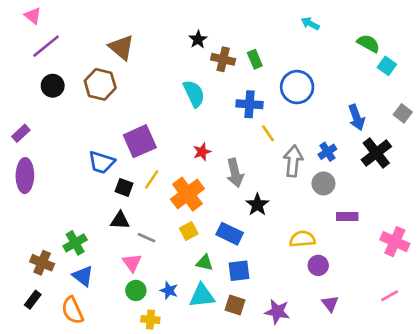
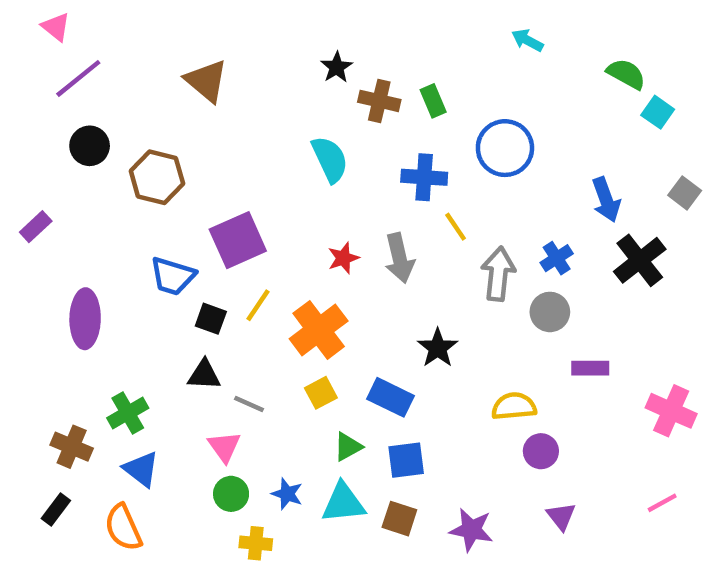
brown hexagon: (100, 84) -> (157, 177), moved
gray arrow: (235, 173) -> (399, 258), moved
purple ellipse: (25, 176) -> (85, 319), moved
green triangle: (205, 263) -> (348, 447), turned -42

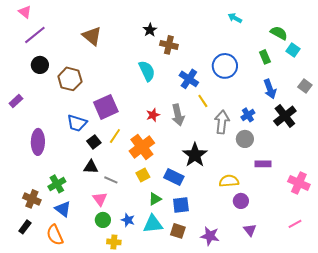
green rectangle: (433, 101) -> (265, 57), moved
blue cross: (424, 177) -> (189, 79), turned 30
black square: (211, 319) -> (94, 142), turned 32
black star: (438, 348) -> (195, 155), size x1.4

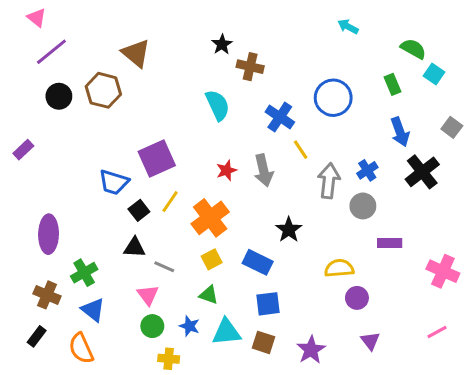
brown hexagon: (70, 79) -> (103, 90), moved
purple ellipse: (38, 142) -> (49, 234), moved
black star: (195, 155) -> (289, 230), size x0.7
green triangle: (155, 199) -> (209, 295), moved, turned 48
purple star: (210, 236) -> (311, 350), turned 30

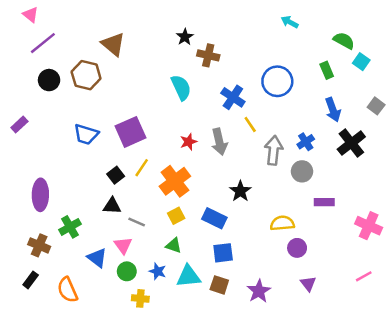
blue trapezoid: (114, 182) -> (86, 134), moved
blue triangle: (93, 310) -> (97, 258), moved

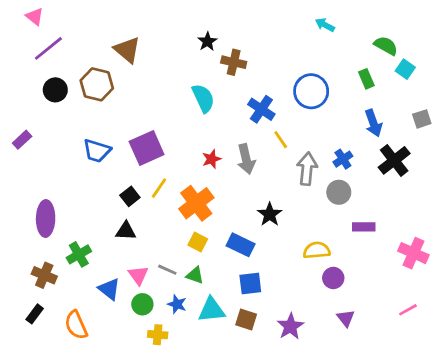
gray square: (376, 106) -> (422, 119), turned 35
yellow square: (176, 216) -> (198, 242), turned -35
gray line: (137, 222) -> (167, 270), moved

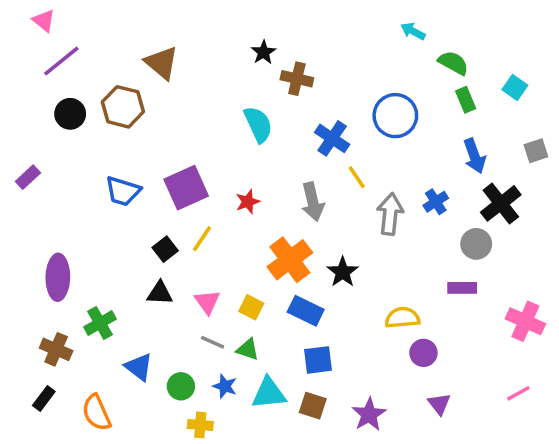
green semicircle: (386, 46) -> (453, 63), moved
red star: (212, 159) -> (248, 202), moved
gray circle: (339, 192) -> (476, 244), moved
orange cross: (196, 203) -> (290, 260), moved
pink triangle: (138, 275) -> (207, 302), moved

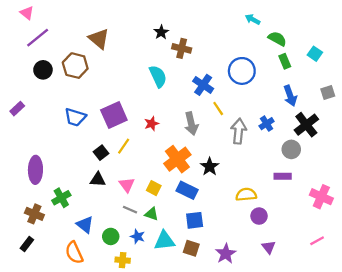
orange semicircle: (97, 413) -> (74, 253), moved

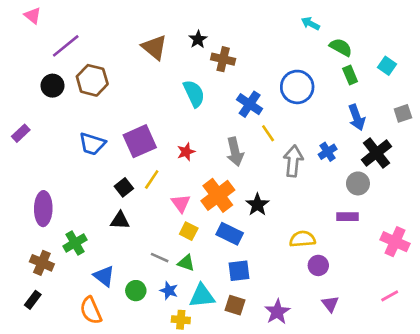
purple line: (38, 38) -> (66, 46), moved
brown triangle: (99, 39) -> (154, 47), moved
pink triangle: (127, 185) -> (181, 203), moved
yellow cross: (123, 260) -> (181, 320), moved

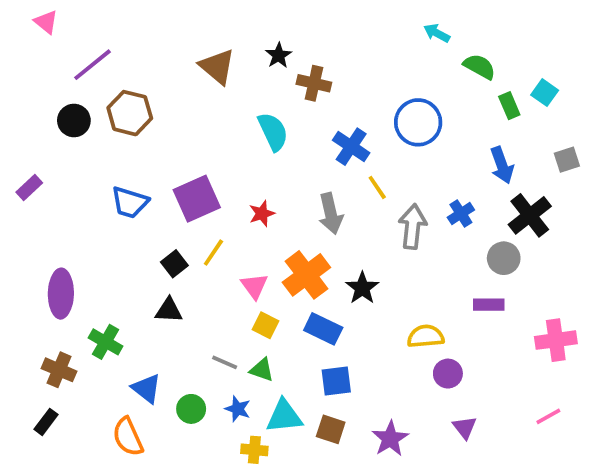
green rectangle: (350, 75) -> (509, 106), moved
pink cross: (395, 242) -> (556, 340), turned -32
green cross: (75, 243) -> (106, 342), turned -30

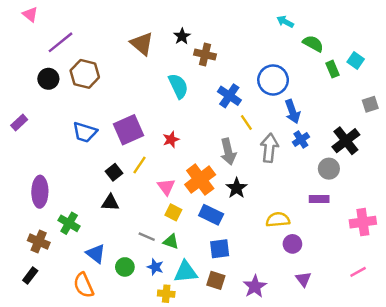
blue arrow: (502, 165) -> (292, 112), moved
gray arrow: (331, 214) -> (228, 152), moved

